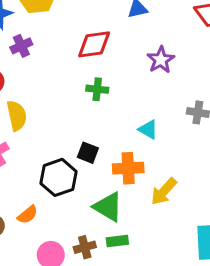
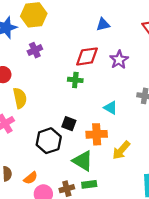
red diamond: (94, 44) -> (87, 56), moved
purple cross: (21, 46) -> (35, 50), moved
orange semicircle: (28, 215) -> (31, 178), moved

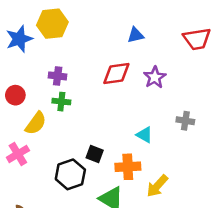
purple cross: (35, 50) -> (58, 76), moved, turned 32
green cross: (75, 80) -> (61, 102), moved
yellow semicircle: (20, 98) -> (36, 123), turned 48

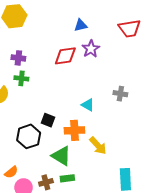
purple star: (155, 77) -> (91, 49), moved
yellow arrow: (157, 186) -> (98, 146), turned -84

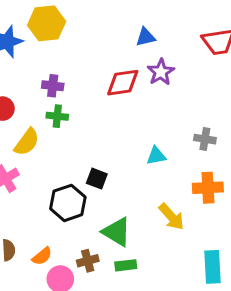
cyan triangle: (88, 105) -> (156, 156), turned -40
orange cross: (74, 130) -> (208, 188), moved
brown cross: (46, 182) -> (88, 261), moved

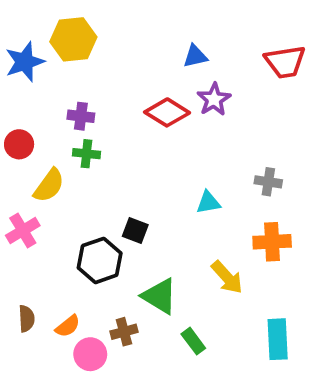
red diamond: (123, 83) -> (167, 112), turned 40
green rectangle: (126, 265) -> (193, 341), moved, turned 60

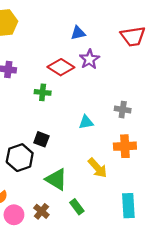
green cross: (87, 154) -> (43, 92), moved
brown cross: (124, 332) -> (41, 211), moved, turned -35

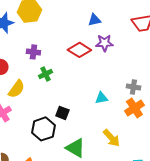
purple star: (89, 59) -> (104, 43), turned 30
green cross: (43, 92) -> (45, 74), moved, turned -32
orange cross: (125, 146) -> (134, 108), moved, turned -30

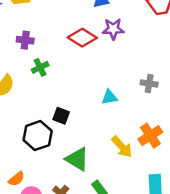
orange cross: (134, 108) -> (150, 136), moved

